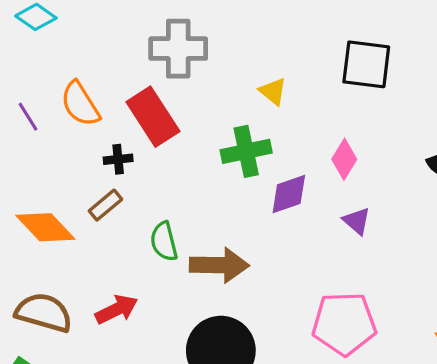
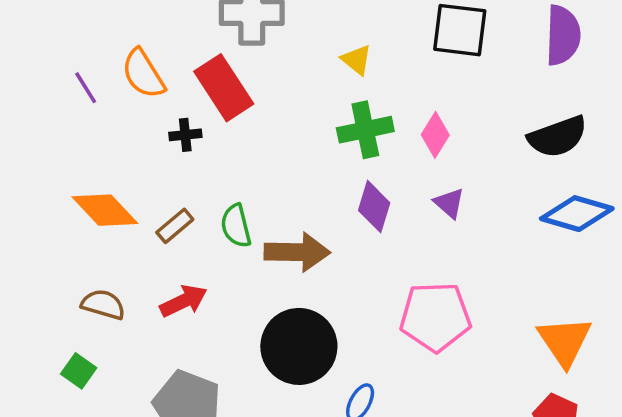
green cross: (246, 151) -> (365, 130), moved
purple diamond: (289, 194) -> (374, 207), moved, turned -54
brown rectangle: (105, 205) -> (175, 226), moved
brown semicircle: (44, 313) -> (103, 304), size x0.7

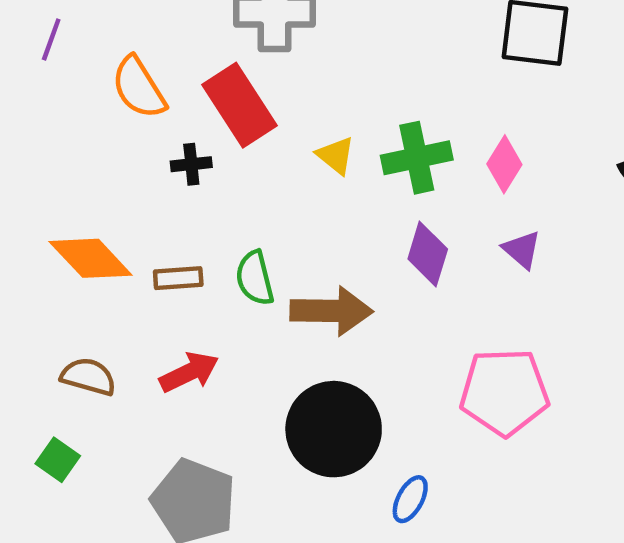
yellow triangle: (357, 60) -> (336, 155), moved
purple line: (86, 88) -> (51, 39), moved, turned 52
brown rectangle: (175, 226) -> (178, 278), turned 36

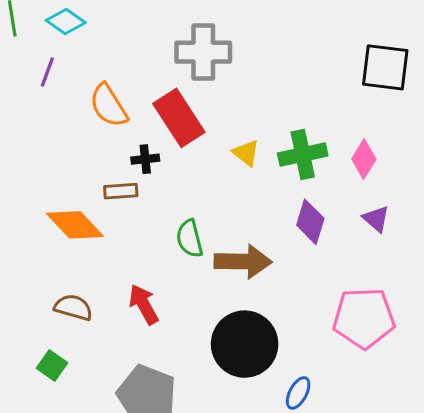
brown rectangle: (178, 278) -> (121, 191), moved
red arrow: (189, 372) -> (144, 304), turned -93

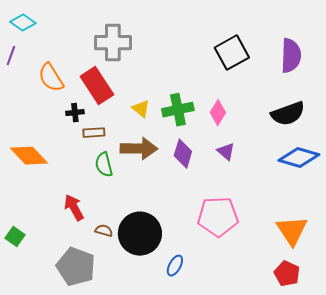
black square: (385, 67) -> (232, 53), turned -36
brown rectangle: (121, 191) -> (94, 133), moved
brown arrow: (243, 262) -> (139, 149), moved
brown semicircle: (73, 307) -> (104, 231), moved, size x0.7
green square: (52, 365) -> (15, 237), moved

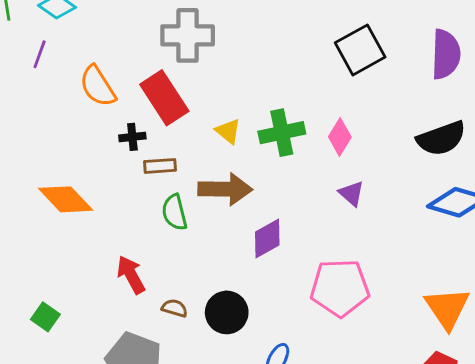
purple diamond: (183, 154) -> (267, 238), moved, turned 44
black circle: (140, 234) -> (227, 312), size x0.7

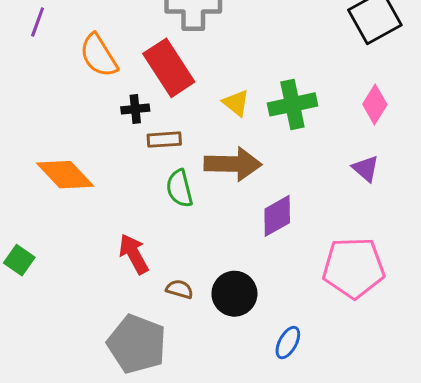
pink diamond: (340, 137) -> (375, 104), moved
green square: (45, 317) -> (19, 260), moved

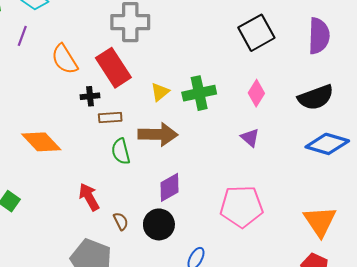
yellow triangle: (236, 103) -> (160, 92), turned 42
purple diamond: (277, 216) -> (169, 187), moved
brown semicircle: (180, 289) -> (121, 221), turned 48

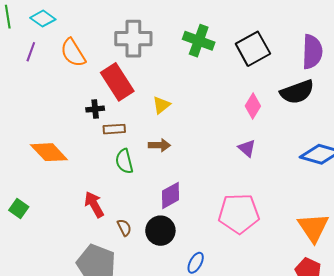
orange semicircle: (65, 59) -> (73, 53), moved
green cross: (199, 93) -> (199, 41), moved, turned 32
black semicircle: (316, 97) -> (297, 92), moved
brown arrow: (158, 134) -> (159, 145), size x0.6

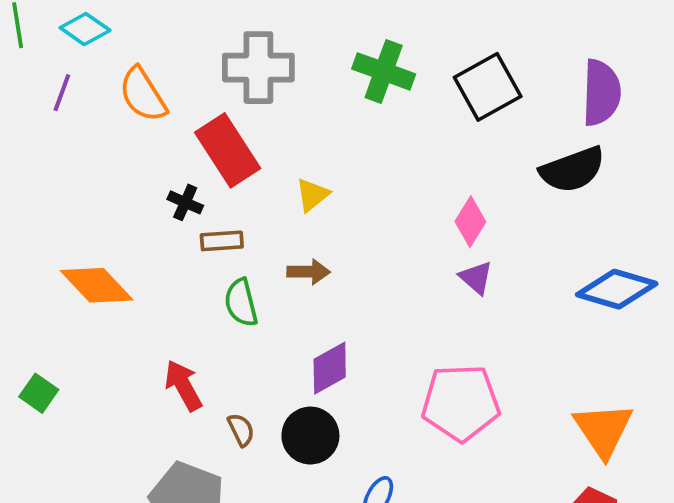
pink diamond: (253, 106) -> (470, 222), moved
black cross: (95, 109) -> (185, 202), turned 30

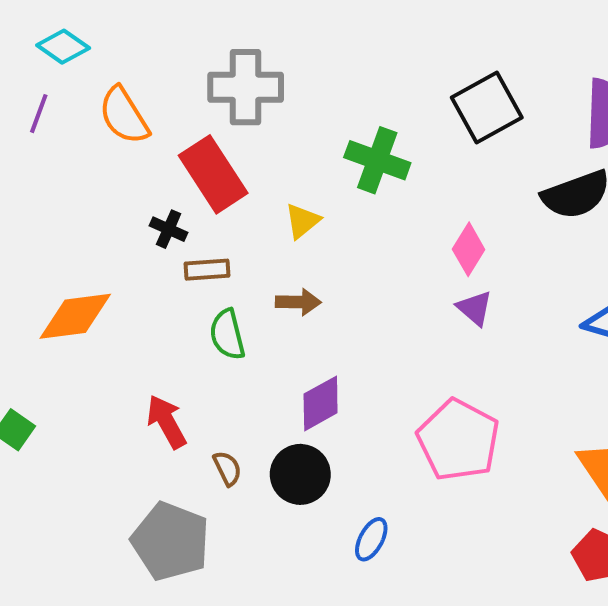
green cross: (384, 71) -> (377, 160), moved
orange diamond: (97, 285) -> (75, 316), turned -54
pink pentagon: (461, 403) -> (458, 440), turned 30

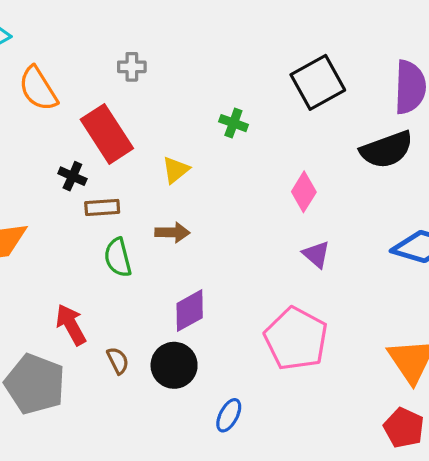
gray cross: (246, 87) -> (132, 67), size x0.5
green cross: (377, 160) -> (233, 123), size x0.6
purple triangle: (475, 308) -> (316, 254), moved
gray pentagon: (171, 541) -> (35, 384), moved

